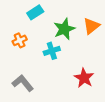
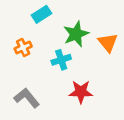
orange triangle: (91, 26) -> (108, 43), moved, turned -30
red star: (84, 78) -> (81, 92), moved, turned -30

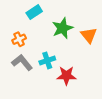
cyan cross: (61, 60) -> (47, 60), moved
gray L-shape: (27, 98) -> (22, 62), moved

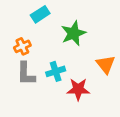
orange triangle: (89, 35) -> (106, 64), moved
gray L-shape: (22, 62) -> (26, 74), turned -140

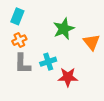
cyan rectangle: (40, 14) -> (17, 16), moved, turned -35
orange triangle: (106, 64) -> (91, 42), moved

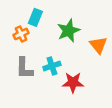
cyan rectangle: (17, 16) -> (35, 17), moved
orange cross: (19, 40) -> (21, 34), moved

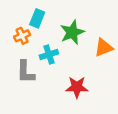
orange triangle: (98, 45) -> (104, 48), turned 48
cyan cross: (52, 66) -> (49, 54), moved

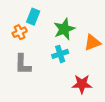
cyan cross: (49, 54) -> (60, 54), moved
red star: (77, 87) -> (82, 84), moved

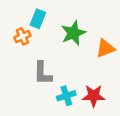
cyan cross: (60, 54) -> (66, 96), moved
gray L-shape: (23, 64) -> (43, 73), moved

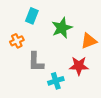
orange cross: (22, 36) -> (17, 41), moved
red star: (94, 96) -> (79, 66), moved

